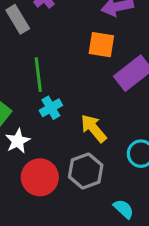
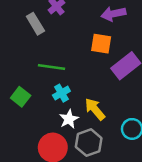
green line: (38, 75) -> (52, 67), turned -75
white star: (18, 141) -> (69, 119), moved

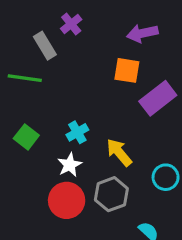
green line: (52, 67) -> (25, 78), moved
white star: (69, 119) -> (70, 165), moved

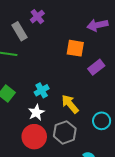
purple arrow: (142, 33) -> (97, 25), moved
purple rectangle: (158, 98) -> (96, 67), size x0.7

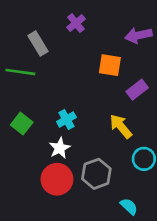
purple cross: (37, 17) -> (76, 23), moved
yellow arrow: (70, 104) -> (121, 126), moved

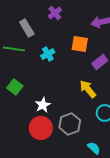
cyan cross: (66, 119) -> (48, 54), moved

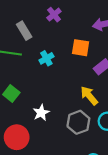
gray hexagon: (70, 124) -> (78, 122), moved
red circle: (41, 128) -> (17, 137), moved

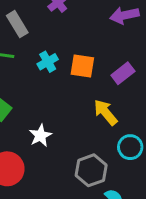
orange square: (81, 48) -> (82, 66), moved
gray hexagon: (78, 122) -> (91, 170), moved

